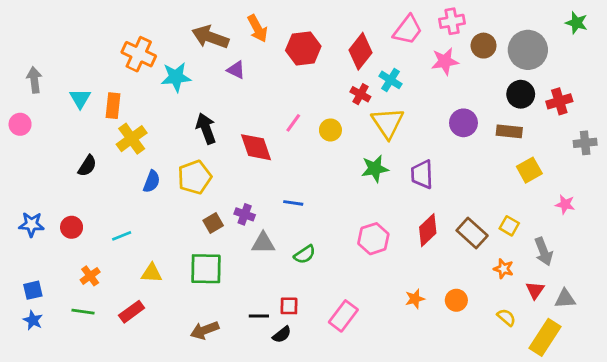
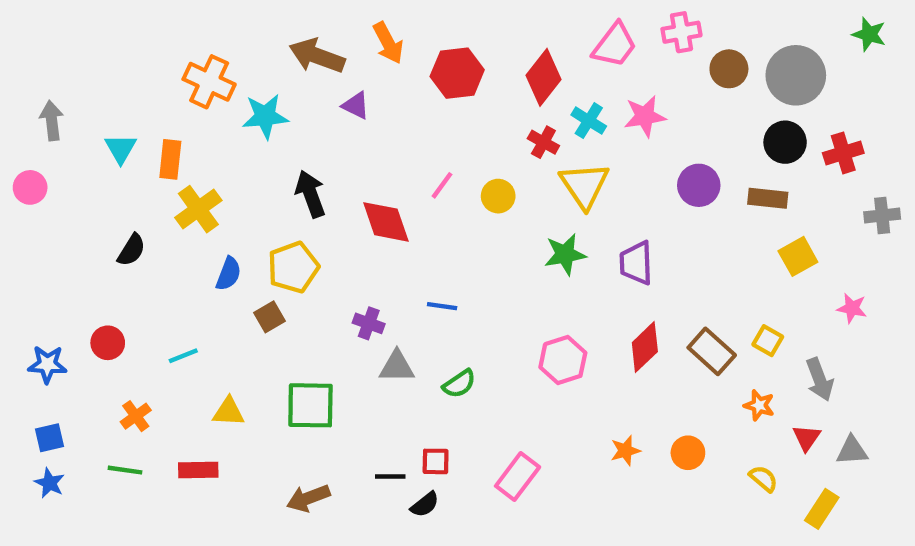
pink star: (445, 61) -> (645, 116), moved
brown square: (213, 223) -> (269, 317), moved
blue star: (31, 224) -> (47, 364), moved
red rectangle: (132, 312) -> (198, 470), turned 35
yellow rectangle: (545, 337) -> (822, 509), size x0.7

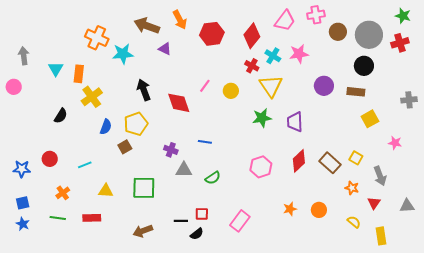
red cross: (843, 153) -> (400, 43), moved
gray triangle: (852, 451) -> (407, 206), moved
yellow rectangle: (822, 509) -> (381, 236), turned -42

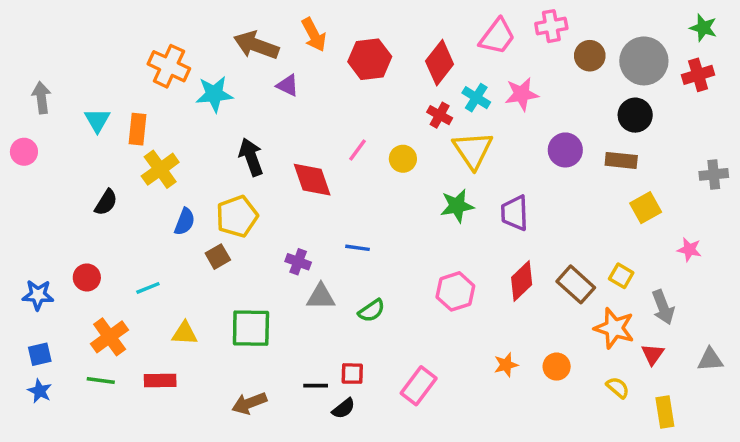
orange star: (352, 188) -> (614, 328), size x1.6
orange cross: (63, 193) -> (110, 337), size x1.5

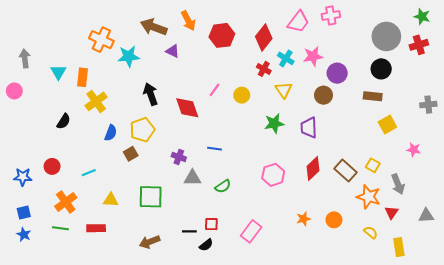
brown circle: (590, 56) -> (323, 95), moved
yellow triangle: (473, 150) -> (284, 90), size x0.7
purple circle: (565, 150) -> (337, 73), moved

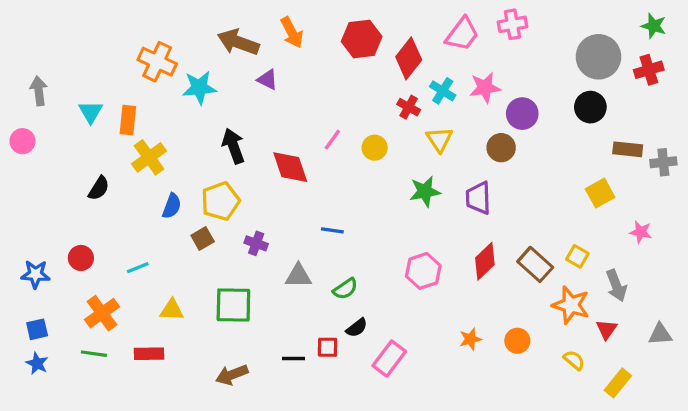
red hexagon: (222, 35) -> (362, 39), moved
brown rectangle: (373, 96) -> (628, 149), moved
purple cross: (179, 157) -> (256, 243), moved
black semicircle: (206, 245) -> (357, 328), moved
yellow rectangle: (399, 247) -> (618, 383), turned 48

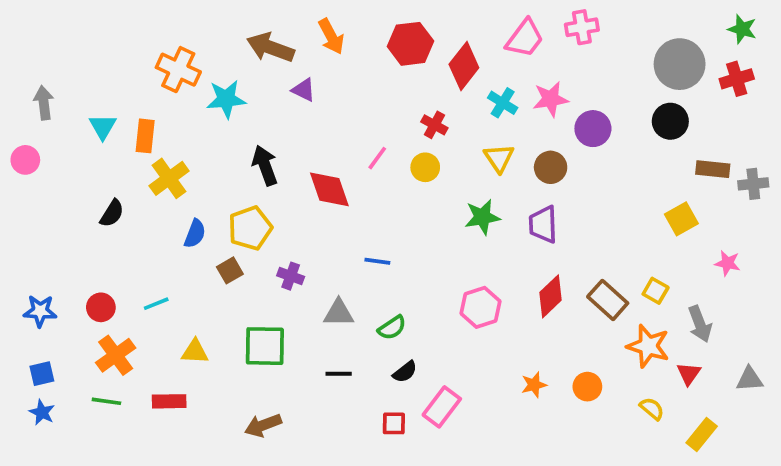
red cross: (409, 107) -> (434, 125), moved
brown circle: (501, 148) -> (551, 167), moved
red circle: (81, 258) -> (101, 307), moved
red square: (328, 347) -> (394, 423), moved
black line: (293, 359) -> (339, 374), moved

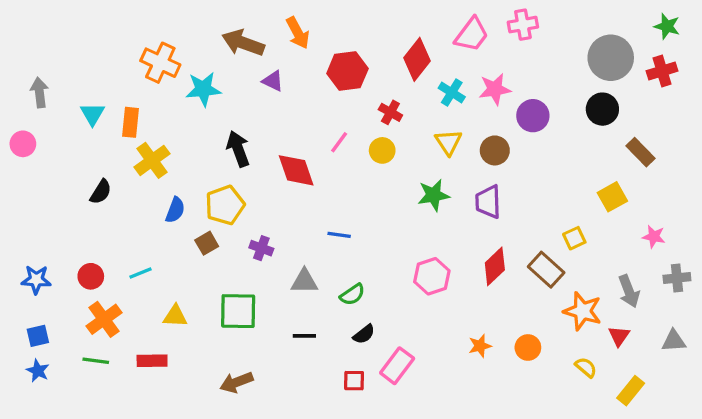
red hexagon: (410, 44) -> (347, 71), moved
brown rectangle: (713, 169) -> (641, 152), turned 40
gray cross: (753, 184) -> (677, 278), moved
yellow square: (656, 291) -> (574, 238), moved, turned 35

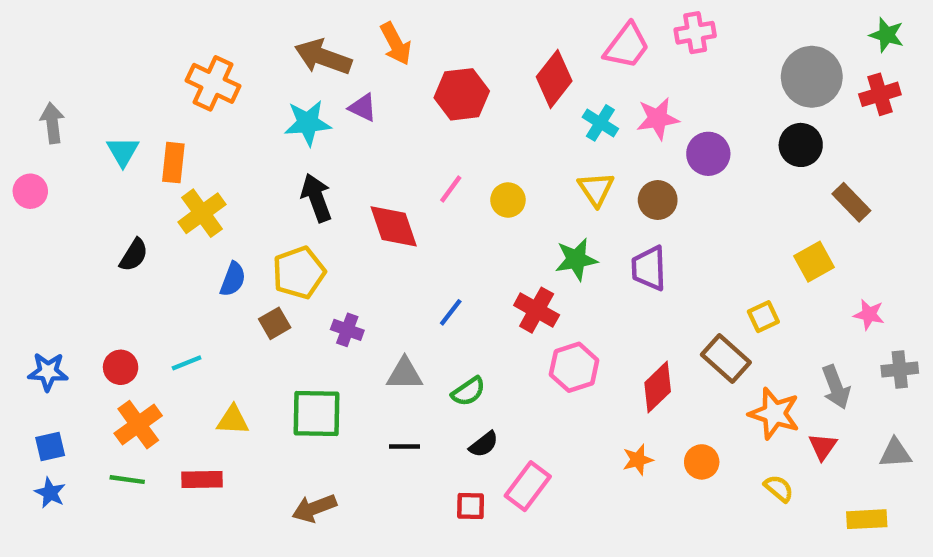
cyan star: (203, 89) -> (308, 123), moved
red cross: (390, 112) -> (537, 310), moved, size x1.4
blue line: (339, 235) -> (451, 312), turned -60
red diamond: (495, 266) -> (658, 387), moved
yellow rectangle: (631, 391) -> (867, 519), moved, turned 48

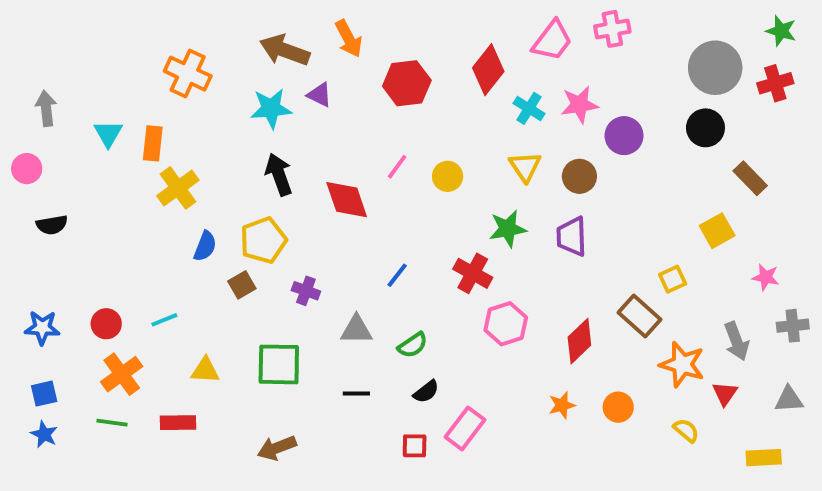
black semicircle: (134, 255) -> (52, 225), moved, turned 48

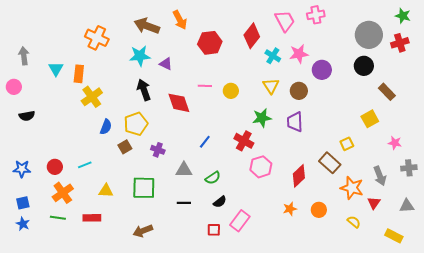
pink trapezoid: (552, 41) -> (285, 21), turned -65
purple triangle: (320, 95) -> (166, 64), moved
pink line: (397, 167) -> (205, 86), turned 56
yellow rectangle: (764, 458) -> (394, 236), turned 30

